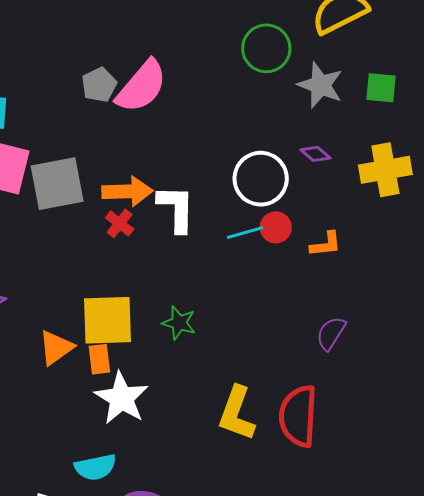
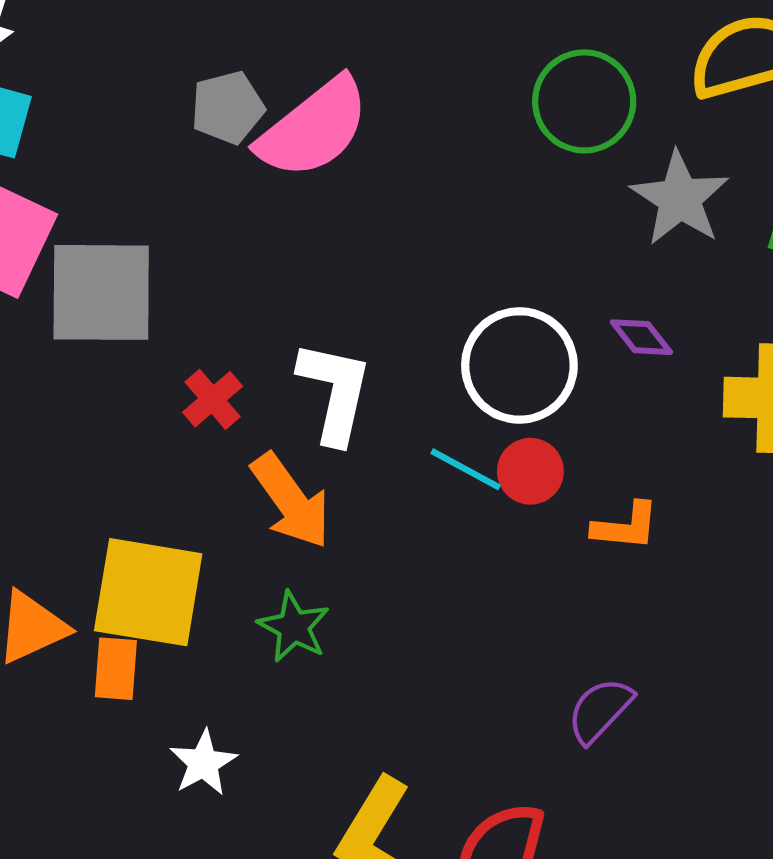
orange arrow: (127, 191) -> (291, 501), moved, turned 45
cyan line: (245, 233) -> (466, 469), turned 33
white star: (121, 398) -> (203, 763), moved, size x0.6

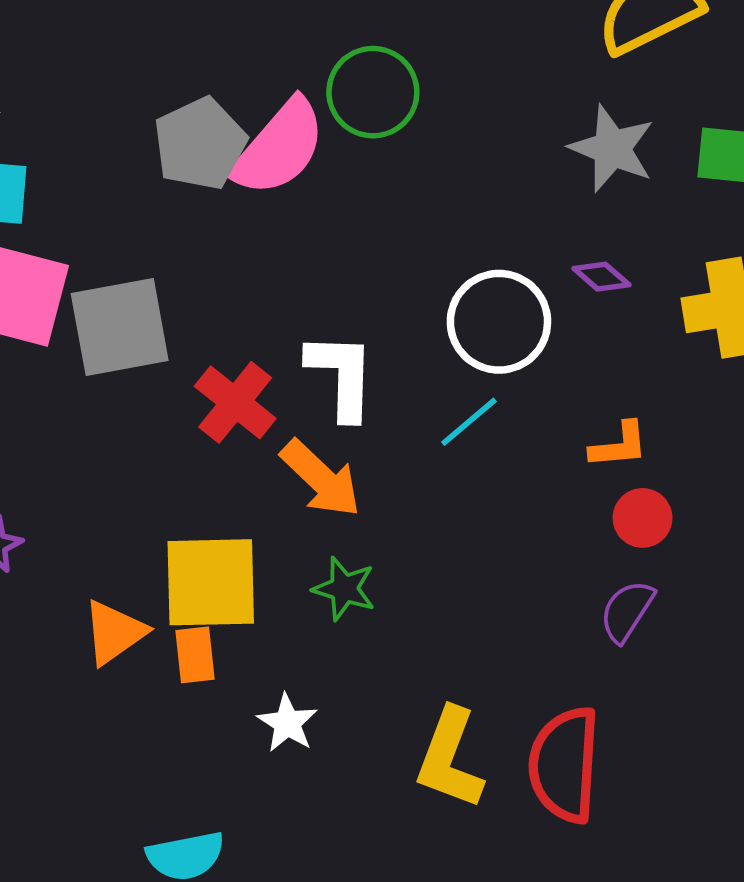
green circle: (584, 101) -> (373, 92), moved
gray pentagon: (228, 108) -> (200, 144), size x1.4
red cross: (213, 399) -> (235, 402), size x1.5
cyan line: (466, 469) -> (469, 422), turned -58
red circle: (530, 471) -> (643, 518), moved

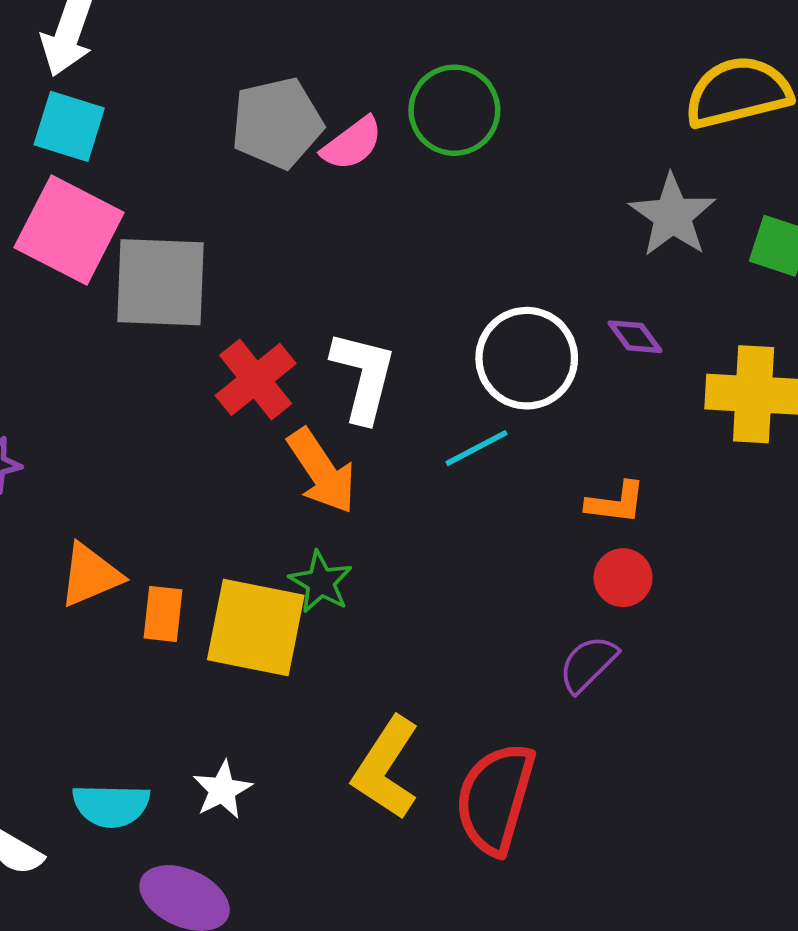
pink semicircle: (279, 148) -> (352, 144), size x0.6
yellow square: (211, 582) -> (256, 628), moved
white star: (287, 723) -> (222, 790), moved

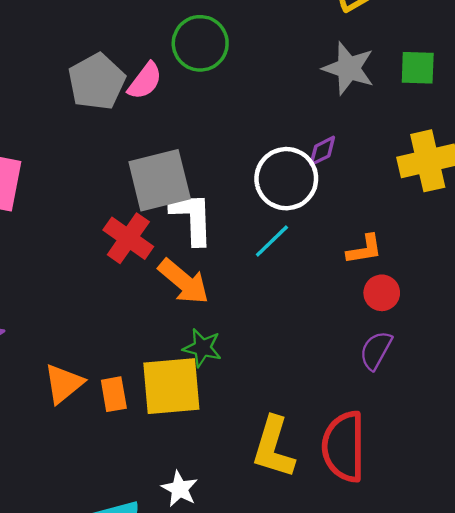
gray square: (161, 282) -> (160, 180), moved
purple diamond: (635, 337) -> (322, 151), moved, turned -64

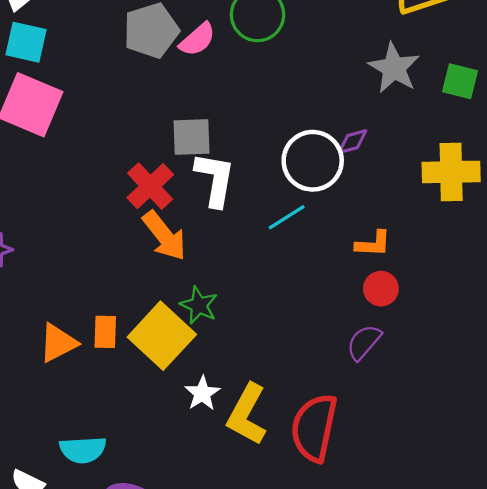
gray square: (160, 180) -> (192, 137), size x0.7
orange arrow: (184, 281) -> (164, 236), moved
orange triangle: (64, 384) -> (58, 343), moved
yellow square: (171, 386) -> (162, 336), turned 36
white star: (180, 489) -> (202, 393), moved

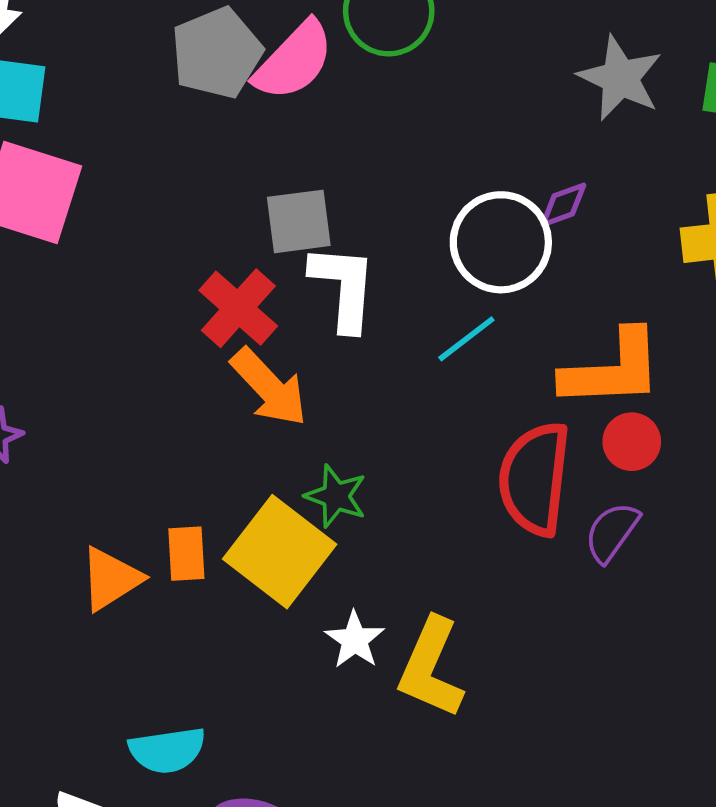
pink semicircle: (197, 39) -> (294, 61), size x1.4
orange L-shape: (373, 244) -> (612, 369), size x1.8
red semicircle: (314, 428) -> (535, 479), moved

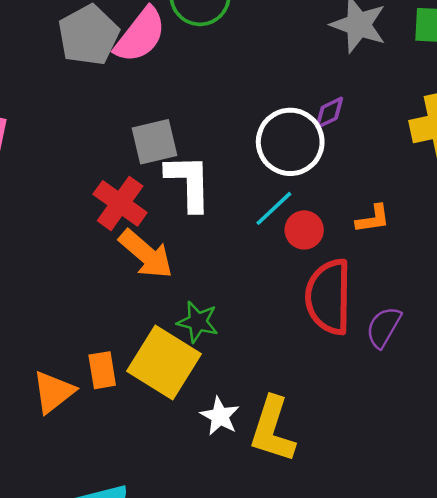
orange L-shape: (612, 369) -> (373, 219), size x0.5
red circle: (632, 442) -> (304, 230), moved

